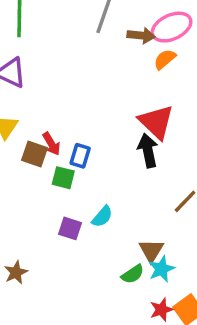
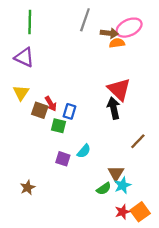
orange semicircle: (165, 59) -> (117, 43), moved, turned 32

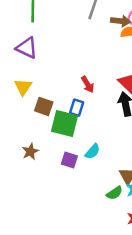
red arrow: (51, 104) -> (88, 84), moved
green square: (58, 126) -> (64, 123), size x1.6
brown star: (28, 188) -> (30, 151), moved

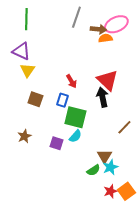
yellow triangle: (23, 87) -> (27, 70), moved
green square: (64, 123) -> (75, 117), moved

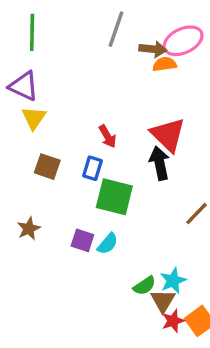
cyan semicircle: (75, 136) -> (108, 244), moved
brown triangle: (104, 156) -> (163, 301), moved

